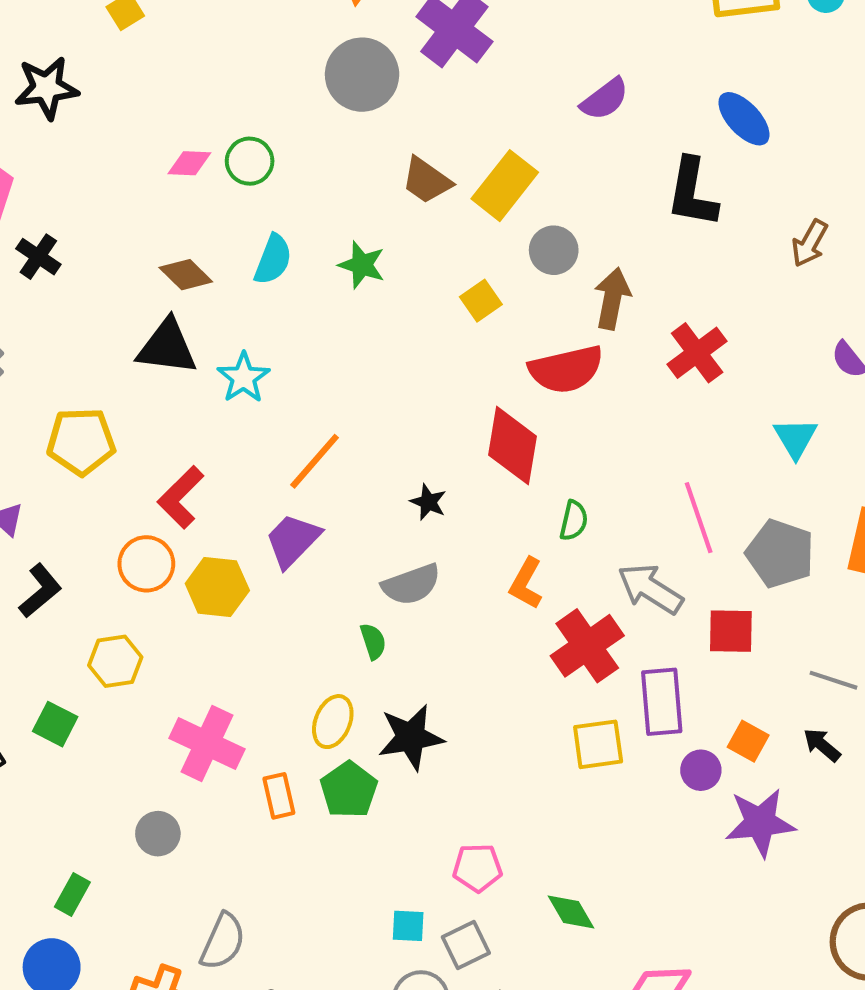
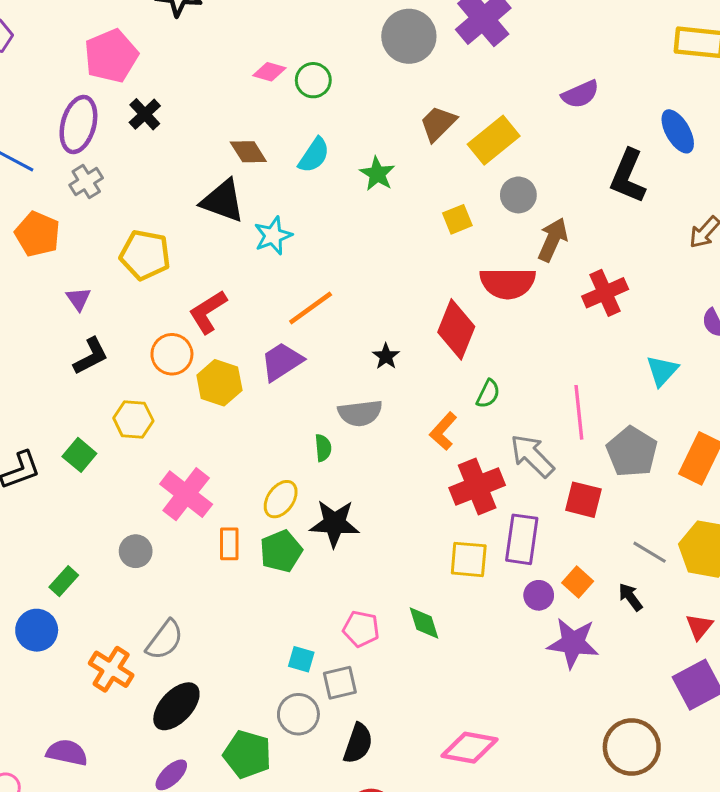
brown trapezoid: (427, 180) -> (438, 123), turned 87
green diamond: (571, 912) -> (424, 623), moved

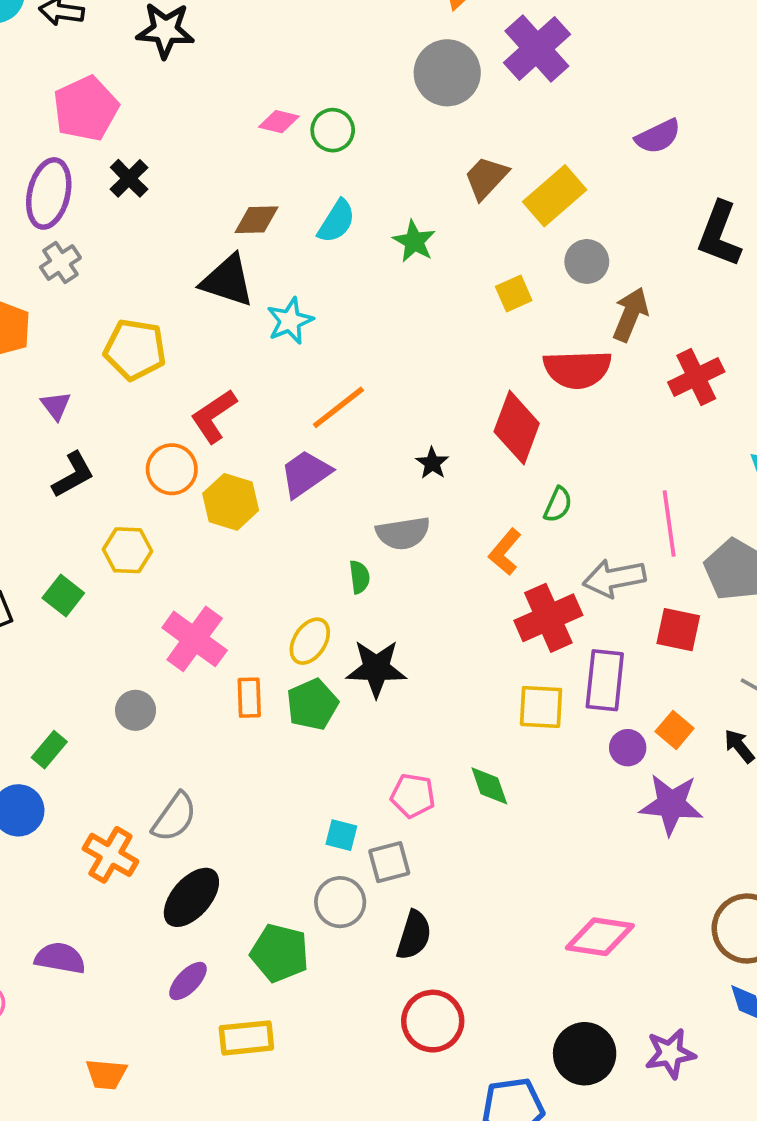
brown diamond: (248, 152) -> (257, 220), turned -57
gray arrow: (532, 456) -> (614, 578), turned -54
pink diamond: (470, 748) -> (600, 937), moved

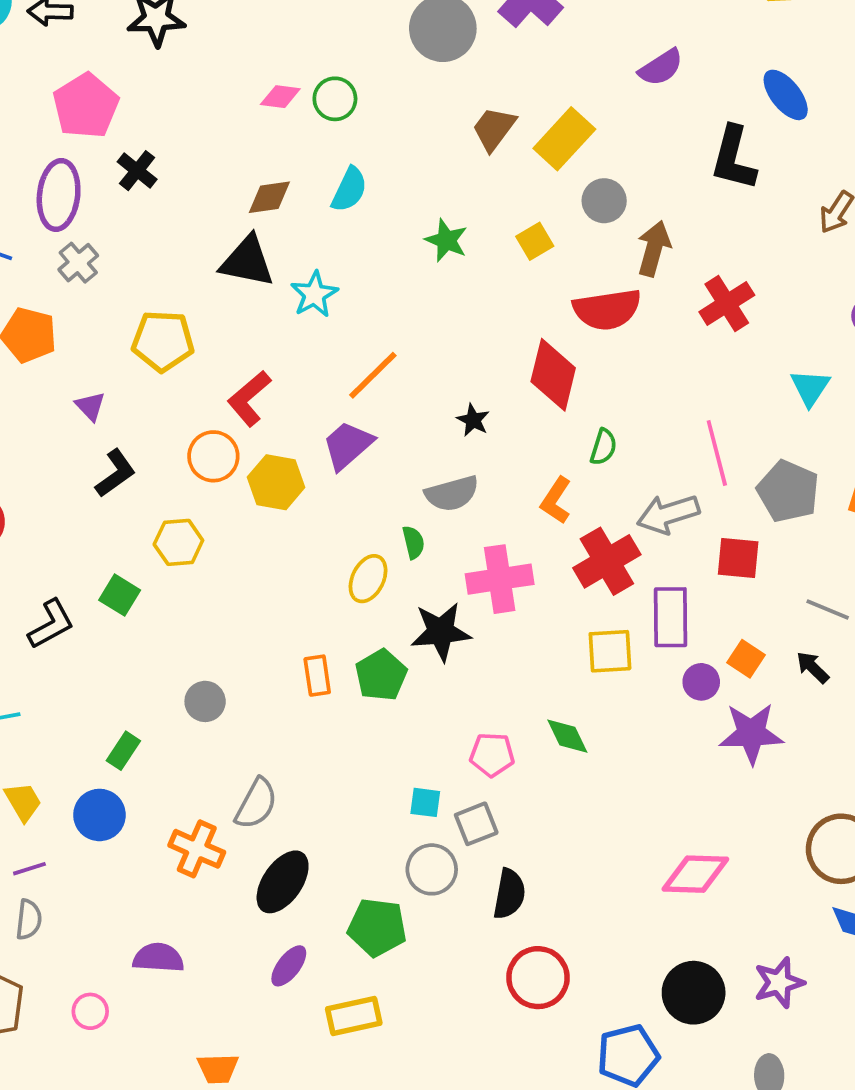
green star: (414, 241) -> (446, 240), moved
pink cross: (195, 639) -> (500, 579), moved, turned -38
yellow ellipse: (310, 641) -> (368, 579), moved

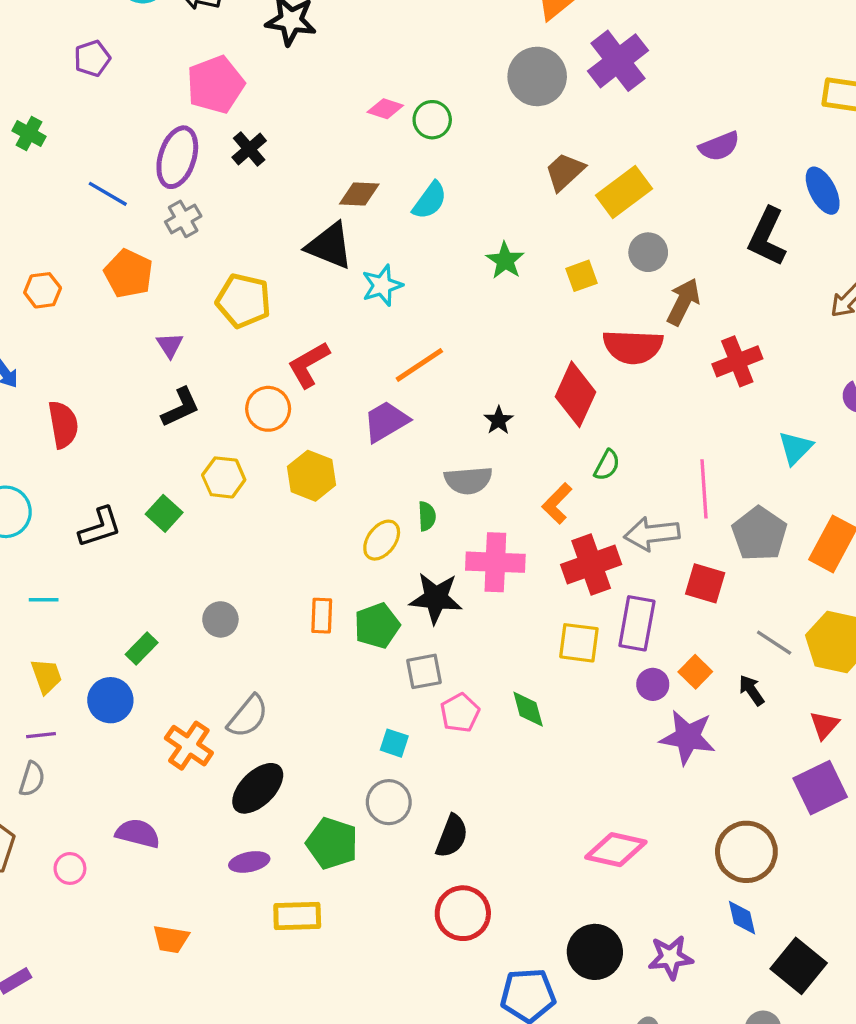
yellow hexagon: (276, 482) -> (312, 476), moved
pink pentagon: (492, 755) -> (460, 713), turned 30
gray square: (476, 824) -> (424, 671), moved
purple ellipse: (289, 966) -> (249, 862), turned 30

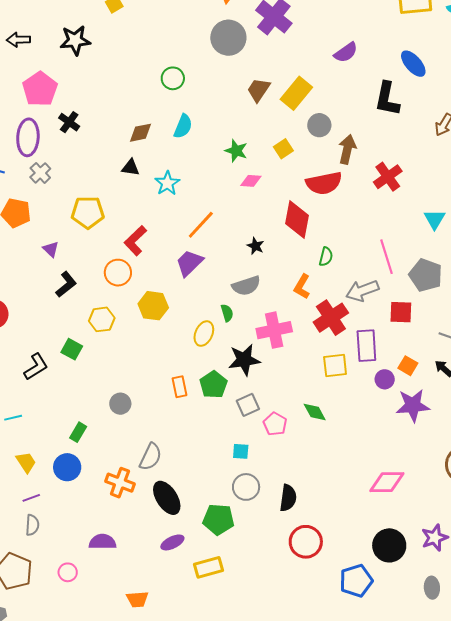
pink diamond: (385, 109) -> (251, 181), moved
black triangle: (330, 246) -> (131, 168), size x0.6
black ellipse: (258, 788) -> (167, 498), turned -64

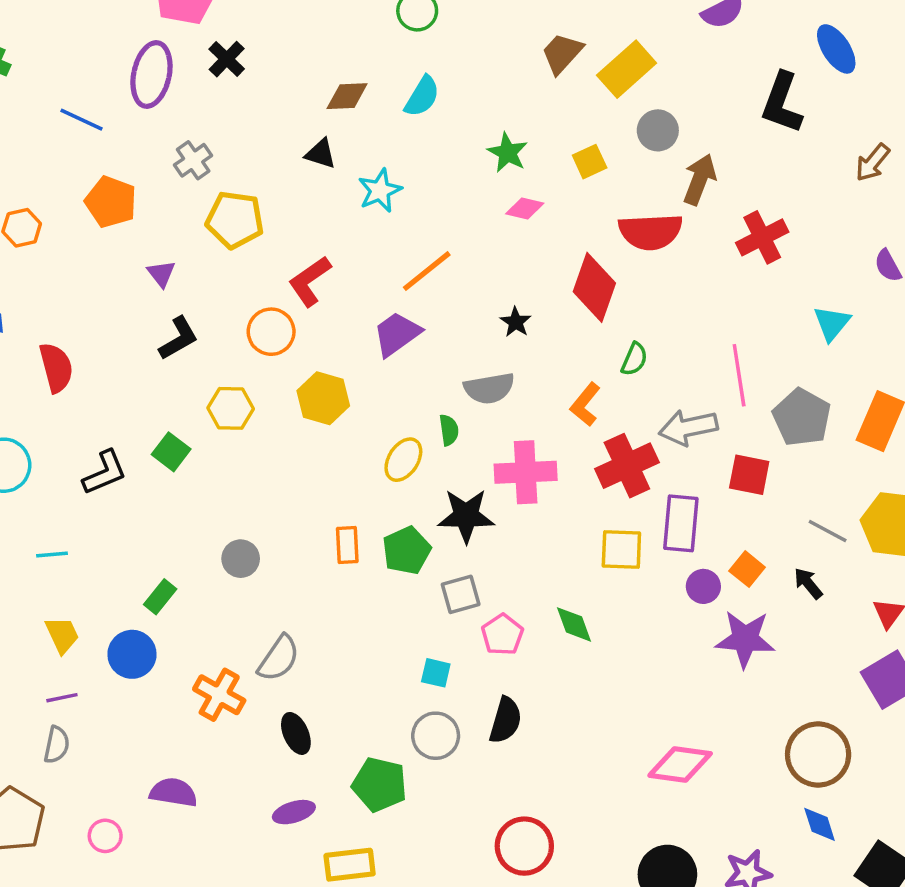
gray cross: (40, 173) -> (193, 160), moved
black ellipse: (167, 498) -> (296, 733), size x0.7
black semicircle: (288, 498) -> (506, 720), moved

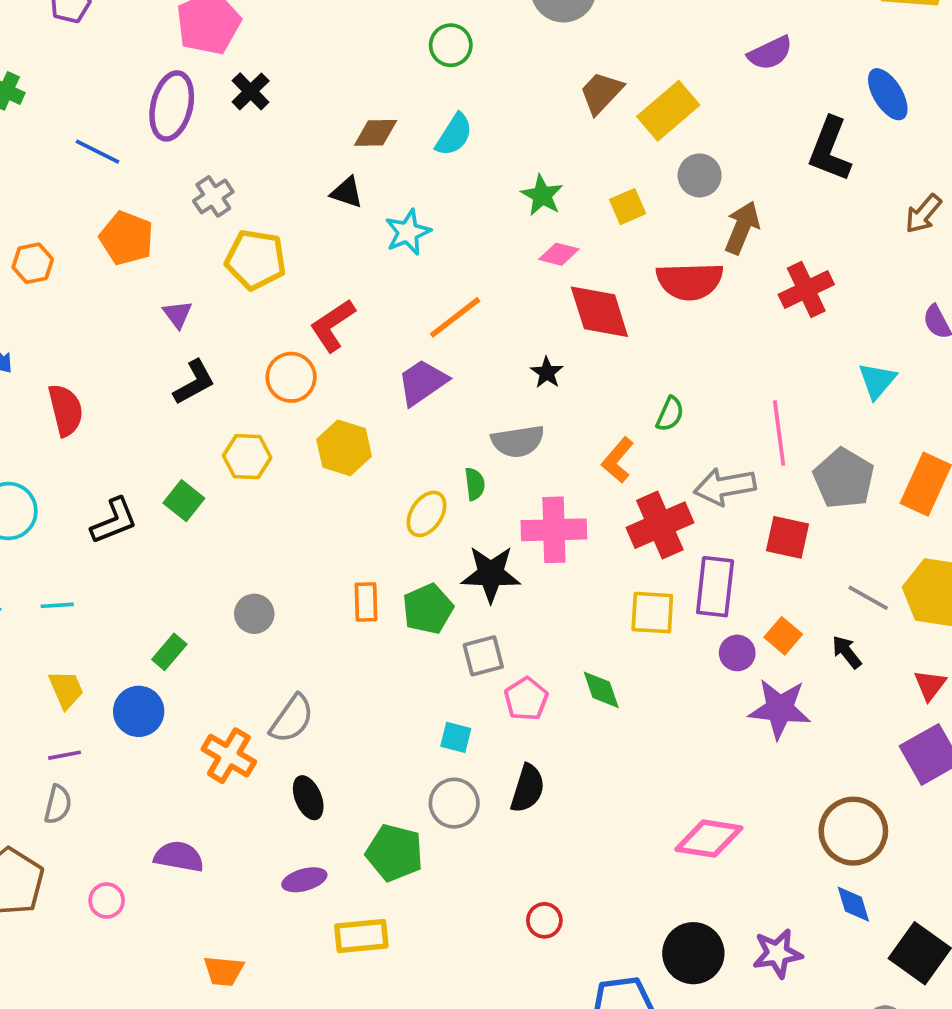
red diamond: (594, 287) -> (599, 312), moved, turned -38
red circle: (524, 846) -> (544, 920), size x0.6

